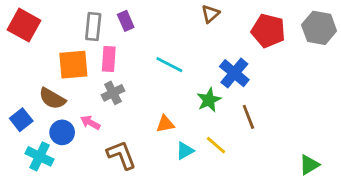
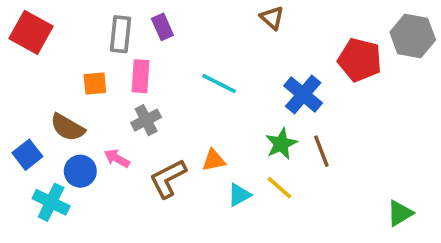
brown triangle: (210, 14) -> (272, 18), turned -36
red pentagon: (268, 31) -> (360, 60), moved
orange square: (73, 65) -> (95, 84), size x0.6
green star: (209, 100) -> (281, 144), moved
brown L-shape: (121, 155) -> (168, 178), moved, turned -96

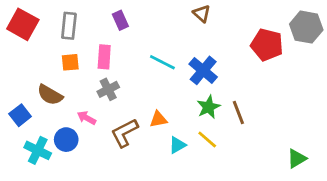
gray rectangle: (120, 34) -> (69, 26), moved
blue cross: (303, 94) -> (203, 70), moved
blue circle: (80, 171) -> (66, 140), moved

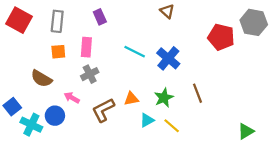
green star: (209, 107) -> (164, 98), moved
blue square: (20, 115) -> (12, 107), moved
yellow line: (207, 140) -> (172, 126), moved

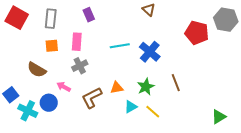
cyan line: (135, 52) -> (120, 46), turned -36

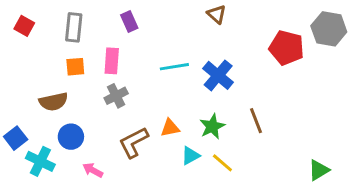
red square: (17, 18) -> (24, 26), size x0.6
brown semicircle: (37, 70) -> (53, 102), turned -42
pink arrow: (64, 87) -> (93, 170), moved
blue circle: (49, 103) -> (71, 137), moved

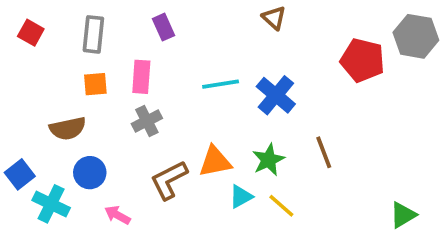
orange triangle: (170, 128) -> (215, 162), size x1.4

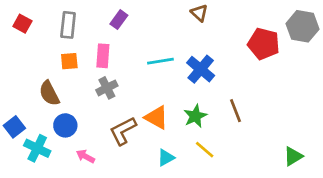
purple rectangle: (163, 27) -> (119, 20), turned 60
brown semicircle: (68, 128) -> (49, 93), turned 75
orange triangle: (215, 162) -> (156, 117), turned 40
cyan triangle: (241, 197) -> (166, 158), moved

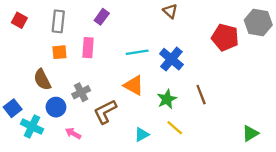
gray cross: (107, 88) -> (81, 92), moved
orange triangle: (156, 117) -> (134, 85), moved

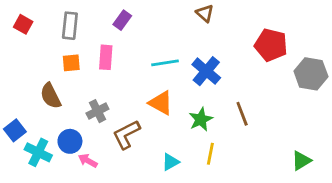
gray hexagon: (258, 23) -> (311, 74), moved
blue circle: (56, 107) -> (70, 141), moved
yellow line: (175, 128) -> (210, 154), turned 60

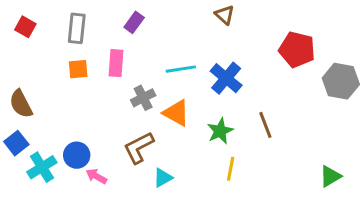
brown semicircle: (51, 96) -> (21, 104), moved
gray cross: (97, 111) -> (143, 98), moved
cyan cross: (38, 152) -> (42, 167), turned 32
cyan triangle: (170, 162) -> (163, 178), moved

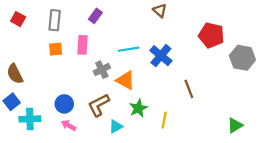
green star: (220, 131) -> (138, 108), moved
blue circle: (77, 155) -> (64, 104), moved
cyan cross: (42, 167) -> (30, 119), turned 30

